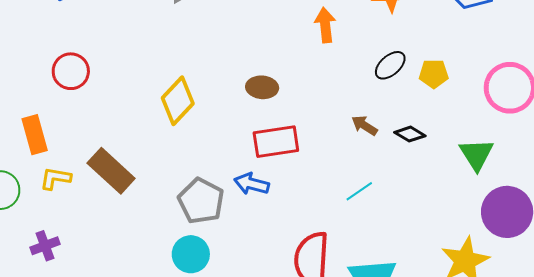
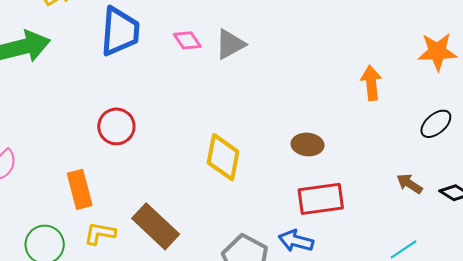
yellow diamond: (178, 101) -> (223, 157), turned -33

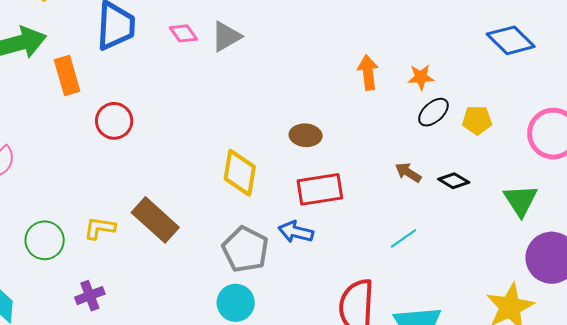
orange star: (437, 52) -> (421, 77), moved, size x0.7
yellow diamond: (223, 157) -> (240, 173), moved
orange rectangle: (80, 189) -> (67, 75), moved

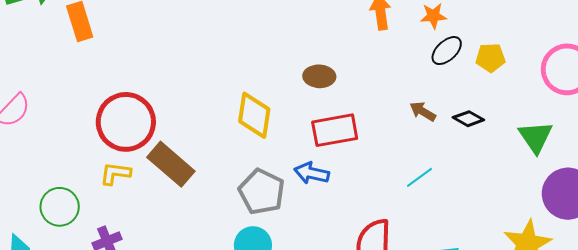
red circle: (114, 121) -> (126, 122), moved, size x1.6
green circle: (45, 240) -> (60, 207), moved

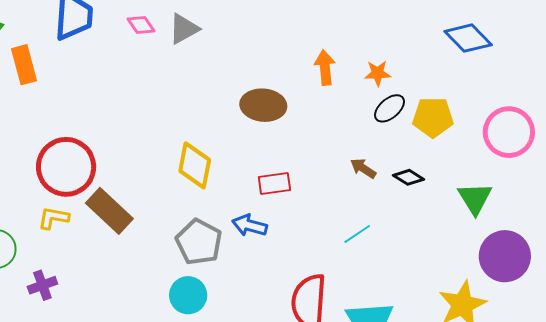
yellow pentagon: (490, 58) -> (433, 117), size x1.4
brown ellipse: (319, 76) -> (263, 105), moved, size x1.4
red rectangle: (335, 130) -> (274, 183), size x0.7

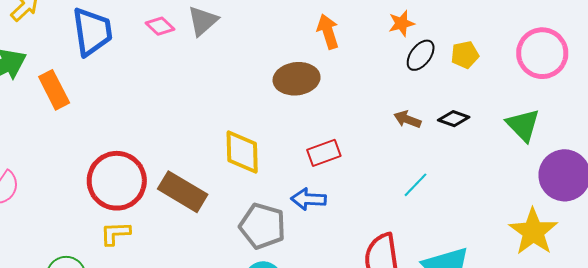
orange arrow: (325, 67) -> (328, 32), moved
yellow pentagon: (433, 117) -> (465, 55), size x0.7
brown rectangle: (109, 211) -> (183, 192), moved

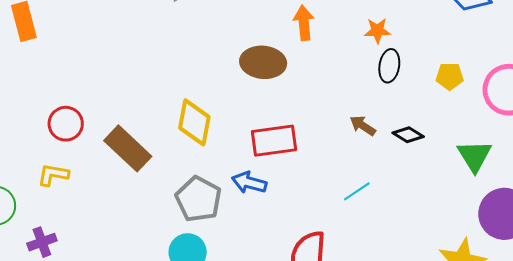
black ellipse: (421, 55) -> (389, 66), turned -40
yellow pentagon: (465, 55) -> (450, 76), moved
red rectangle: (324, 153) -> (274, 141), size x1.4
red circle: (117, 181) -> (66, 124), size x0.6

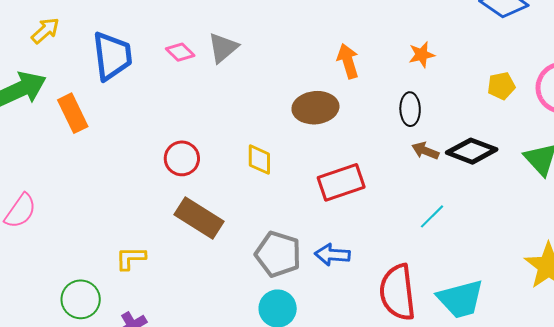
black ellipse: (389, 66) -> (410, 109), moved
yellow diamond: (194, 122) -> (259, 160), moved, size x0.7
red circle: (66, 124) -> (182, 158), moved
black diamond: (408, 135) -> (472, 151), size x1.6
blue arrow: (249, 183) -> (332, 255), moved

